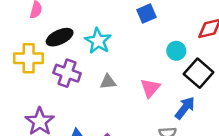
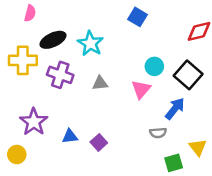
blue square: (146, 14) -> (137, 17), turned -36
cyan circle: (176, 51) -> (154, 66), moved

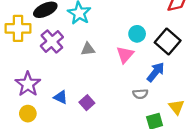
purple cross: (60, 75) -> (52, 41), turned 30
blue triangle: (70, 136) -> (61, 97), turned 32
yellow circle: (17, 154) -> (28, 114), moved

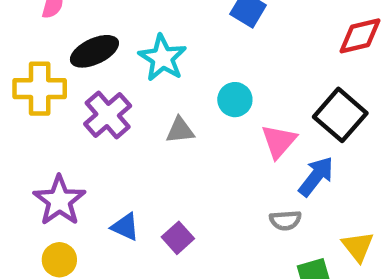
cyan circle: (137, 34) -> (235, 100), moved
pink triangle: (125, 55) -> (279, 141), moved

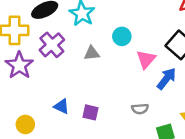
purple star: (59, 201) -> (19, 65), moved
gray semicircle: (285, 220) -> (140, 109), moved
purple square: (178, 238) -> (90, 112), turned -35

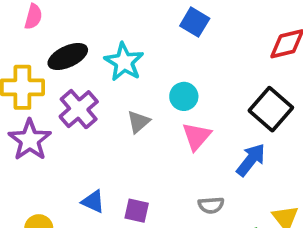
gray triangle: (92, 53) -> (138, 122), turned -35
pink triangle: (146, 59) -> (197, 136), moved

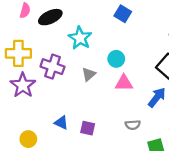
black ellipse: (68, 57) -> (50, 17), moved
purple cross: (79, 109) -> (52, 67), turned -30
pink triangle: (197, 136) -> (124, 83), turned 48

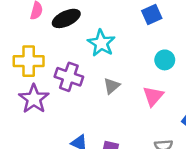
blue square: (123, 14) -> (152, 15), turned 35
cyan circle: (116, 59) -> (165, 60), moved
pink triangle: (124, 83) -> (153, 96), turned -48

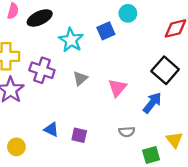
blue square: (152, 15) -> (106, 31), moved
cyan circle: (165, 60) -> (128, 13), moved

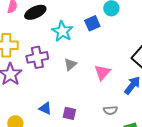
purple cross: (42, 70) -> (37, 57), turned -30

